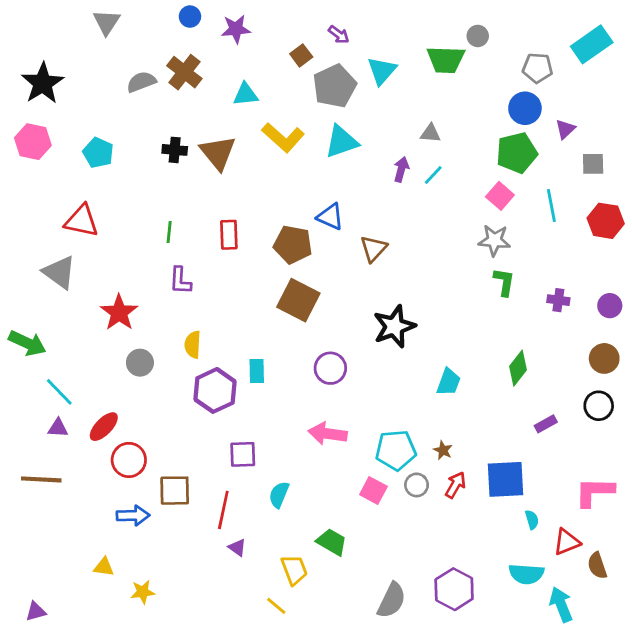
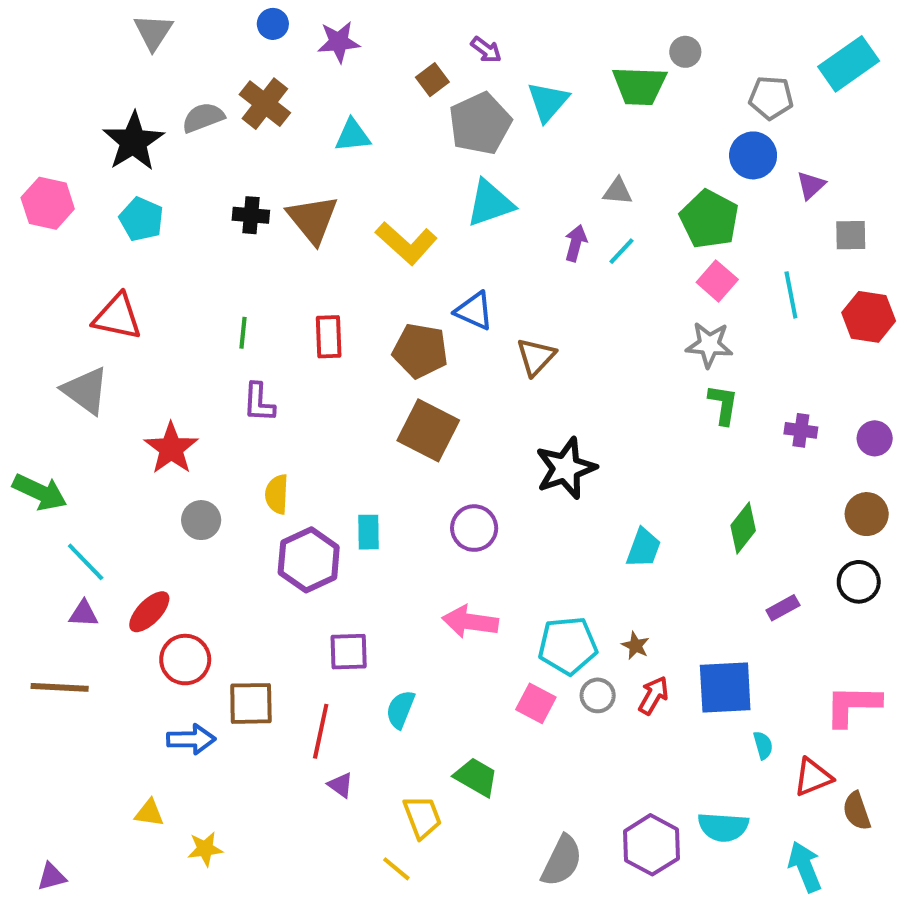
black star: (43, 83) -> (133, 141), moved
yellow L-shape: (283, 137) -> (406, 243), moved
green pentagon: (517, 153) -> (709, 219), moved, turned -30
cyan semicircle: (526, 574) -> (723, 827), moved

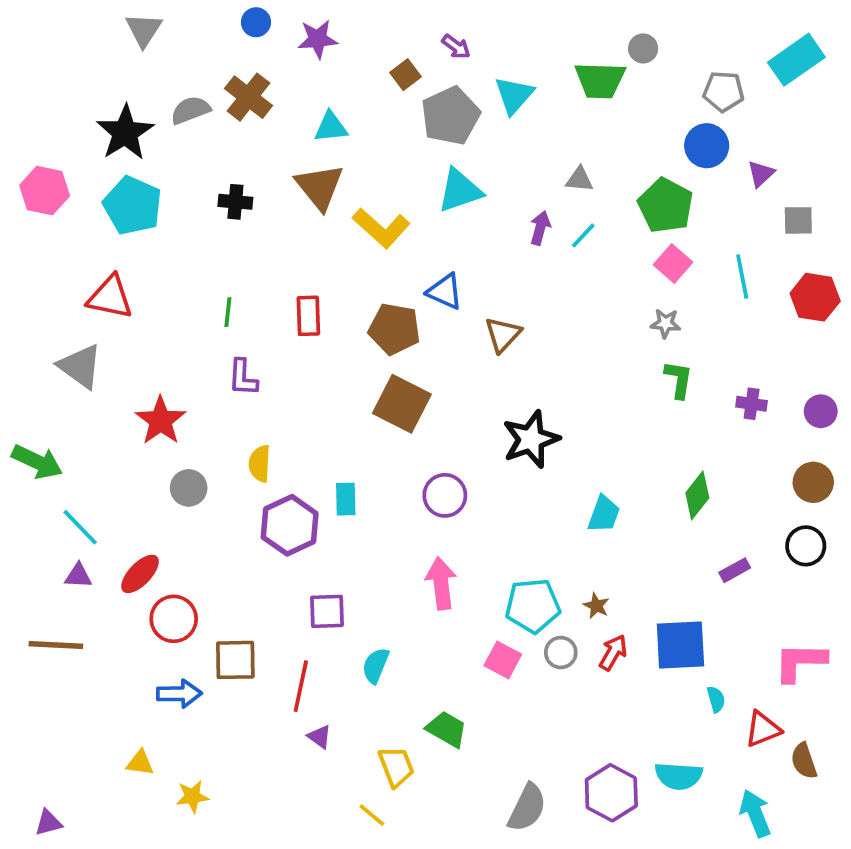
cyan pentagon: (141, 219) -> (133, 206), size x1.4
brown triangle: (313, 219) -> (320, 187), moved
gray star: (709, 345) -> (666, 323), size x0.7
pink arrow: (470, 622) -> (441, 583), turned 75

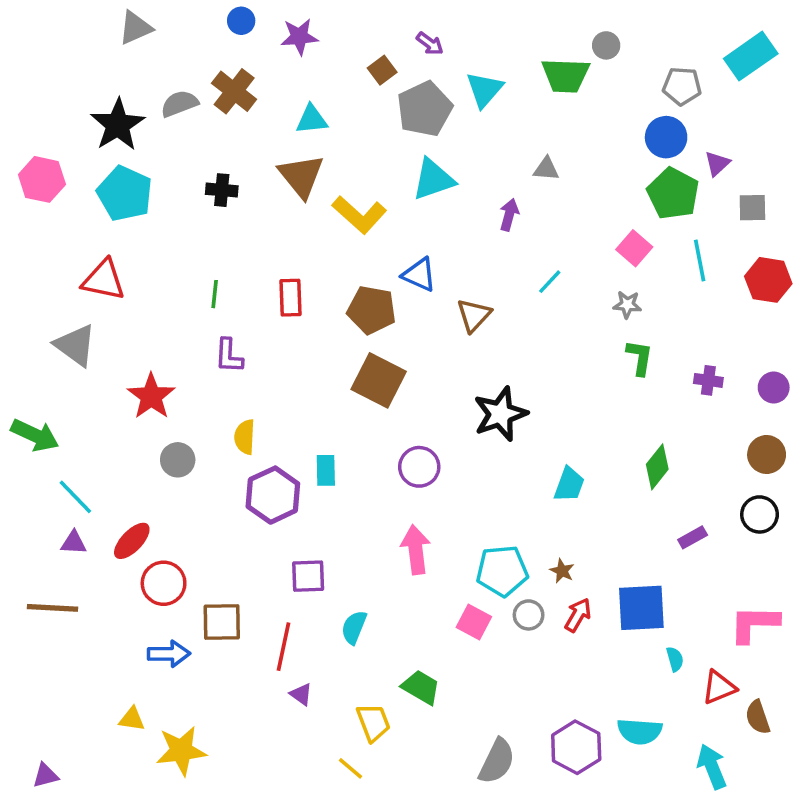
gray triangle: (144, 30) -> (135, 28), turned 33
green pentagon: (666, 206) -> (673, 194), moved
cyan line: (583, 235) -> (550, 282), moved
yellow star: (192, 796) -> (181, 751), size x1.6

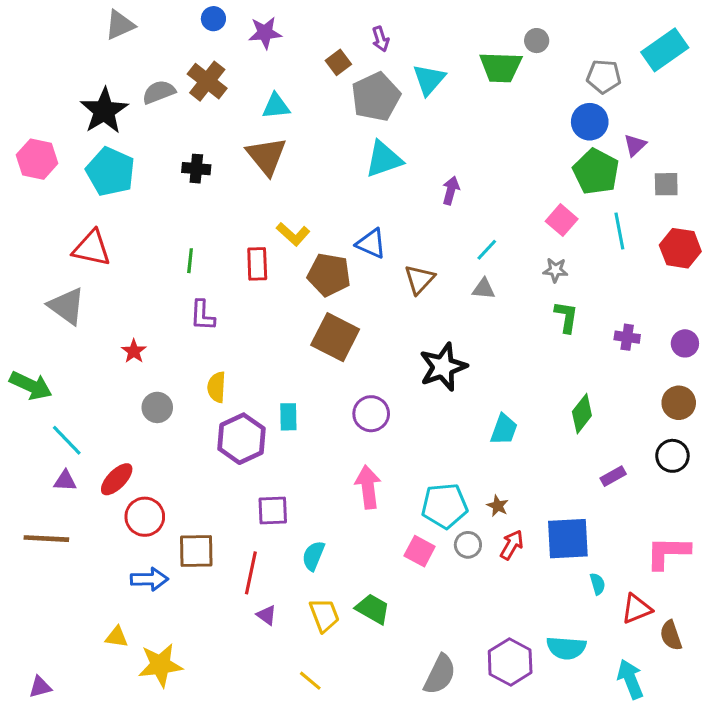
purple arrow: (430, 44) -> (381, 39), turned 35
gray triangle: (546, 169) -> (484, 289), moved
yellow L-shape: (359, 215) -> (293, 234), moved, size x0.7
red star: (151, 396) -> (134, 351), size x0.6
yellow trapezoid: (373, 723) -> (324, 615), moved

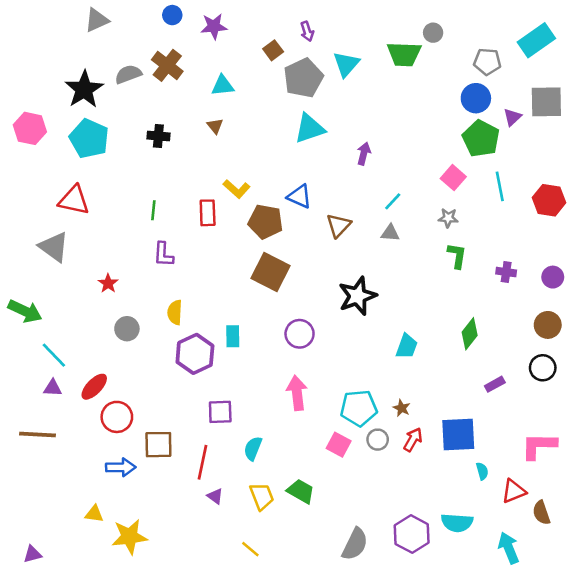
brown triangle: (267, 156) -> (215, 126), size x0.5
gray square: (666, 184) -> (546, 102), moved, size x1.6

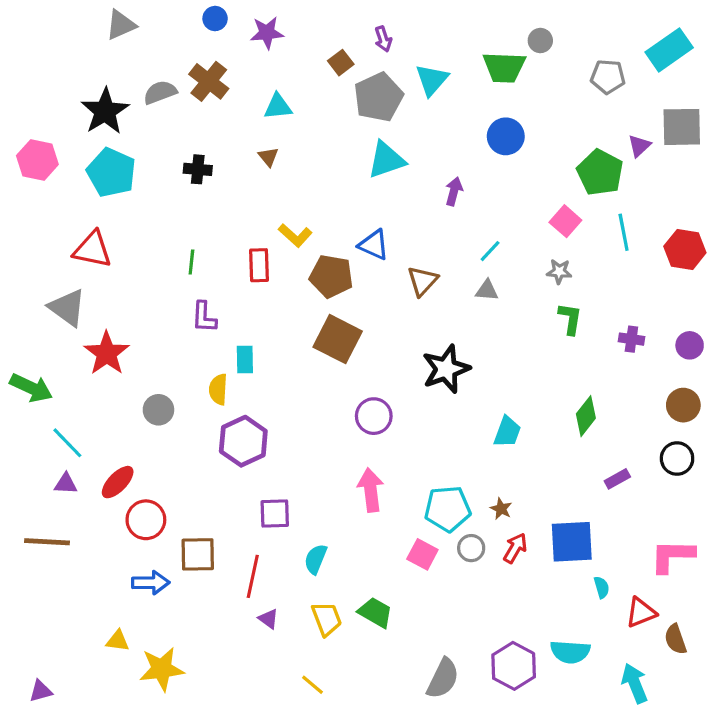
blue circle: (476, 98) -> (506, 136), moved
red star: (108, 283) -> (107, 353), moved, size x1.8
cyan rectangle: (233, 336) -> (245, 360), moved

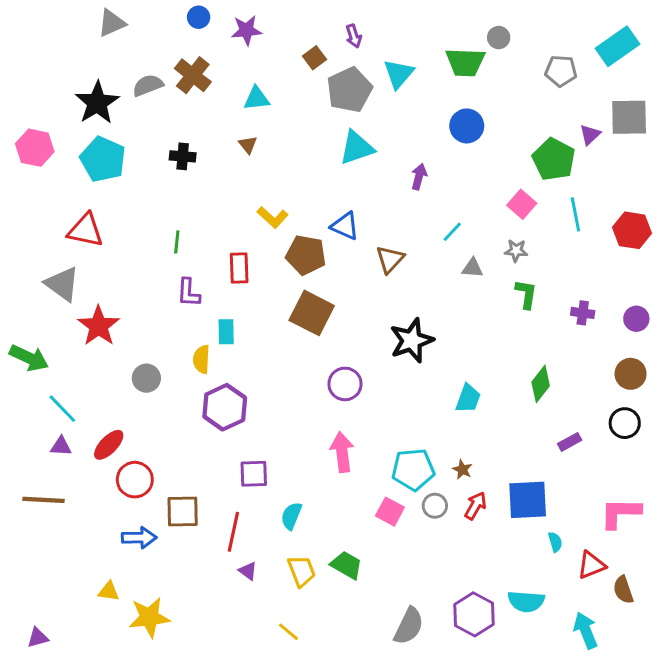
red rectangle: (259, 265) -> (239, 268), moved
gray triangle: (487, 290) -> (473, 268), moved

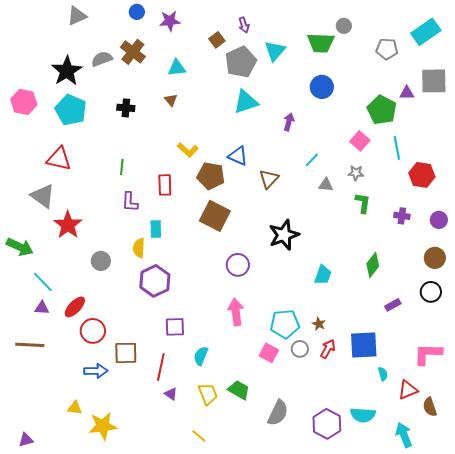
purple triangle: (590, 135) -> (407, 93), turned 42
red hexagon: (632, 230) -> (422, 175), moved
gray semicircle: (409, 626) -> (278, 413), moved

